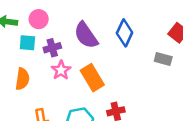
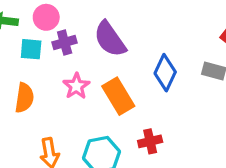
blue diamond: (125, 33) -> (165, 73), moved
purple cross: (52, 48) -> (65, 42), moved

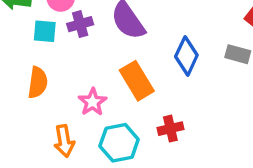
pink star: (76, 86) -> (93, 102), moved

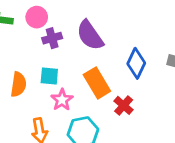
cyan square: (45, 31) -> (49, 76), moved
red cross: (170, 129) -> (124, 105), moved, turned -36

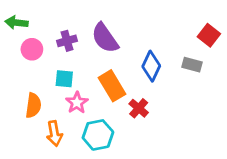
pink circle: (37, 17) -> (32, 49), moved
orange semicircle: (18, 84) -> (33, 105), moved

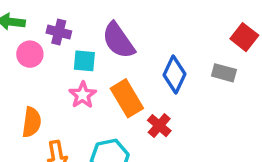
purple cross: (67, 41) -> (59, 32), moved, turned 30
cyan square: (64, 79) -> (84, 61), moved
pink star: (77, 103) -> (83, 95), moved

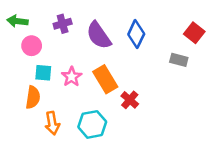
purple cross: (59, 32) -> (63, 24), moved, turned -30
cyan square: (84, 61) -> (43, 73), moved
blue diamond: (175, 75) -> (136, 34), moved

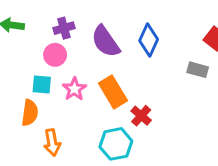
pink circle: (32, 46) -> (55, 55), moved
cyan hexagon: (92, 124) -> (116, 144), moved

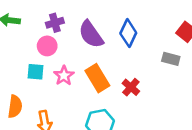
orange semicircle: (30, 113) -> (15, 107), moved
red cross: (141, 116) -> (131, 87), moved

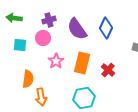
cyan square: (36, 72) -> (20, 45), moved
orange rectangle: (97, 78) -> (82, 63), turned 45
orange semicircle: (15, 107) -> (28, 79), moved

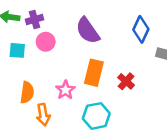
purple cross: (49, 20) -> (35, 19), moved
blue diamond: (106, 28) -> (141, 29), moved
pink star: (56, 61) -> (65, 90), moved

